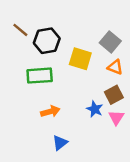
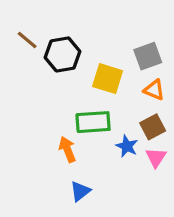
gray square: (110, 42) -> (148, 56), turned 30
green rectangle: (40, 76) -> (93, 122), moved
orange arrow: (50, 111) -> (67, 149), turned -96

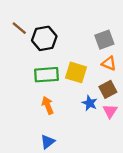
yellow square: (108, 79) -> (76, 72), moved
green rectangle: (93, 122) -> (47, 75), moved
blue triangle: (80, 191) -> (48, 142), moved

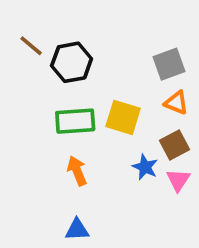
blue triangle: (48, 142) -> (77, 230), turned 35

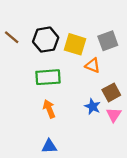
brown line: (31, 46) -> (12, 37), moved
orange triangle: (176, 103) -> (93, 65), moved
yellow square: (123, 117) -> (75, 44), moved

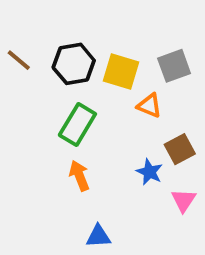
green rectangle: (48, 77) -> (77, 125), turned -55
pink triangle: (114, 115) -> (184, 200), moved
blue triangle: (49, 146) -> (98, 236), moved

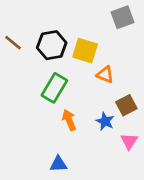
gray square: (174, 66) -> (122, 17), moved
orange arrow: (79, 176) -> (69, 120), moved
blue triangle: (98, 236) -> (58, 164), moved

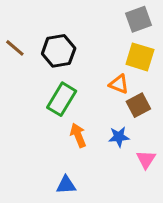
yellow square: (85, 51) -> (140, 57), moved
brown square: (126, 105) -> (138, 105), moved
blue star: (105, 121) -> (119, 137), turned -30

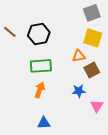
orange triangle: (119, 84) -> (79, 56), turned -32
green rectangle: (62, 99) -> (41, 66), turned 55
orange arrow: (78, 135) -> (40, 90), moved, turned 42

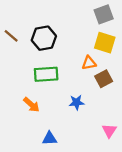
orange arrow: (40, 90) -> (31, 105), moved, turned 112
blue star: (79, 91) -> (77, 102), moved
pink triangle: (97, 106) -> (109, 131), moved

